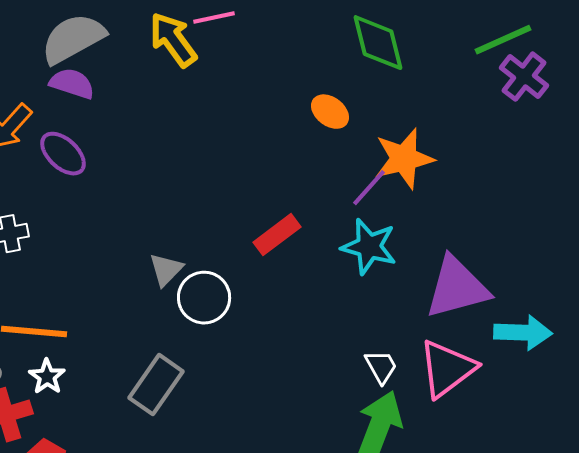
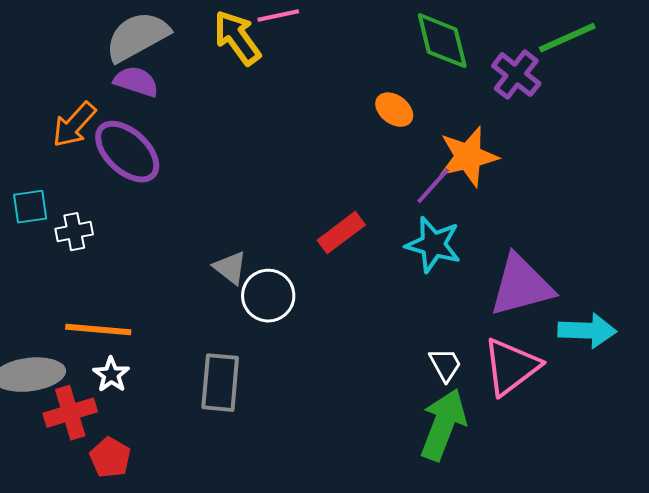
purple cross: (524, 77) -> (516, 75), moved
purple ellipse: (63, 154) -> (127, 152), size x1.4
gray triangle: (166, 270) -> (230, 268), turned -36
gray rectangle: (156, 385) -> (220, 383), turned -30

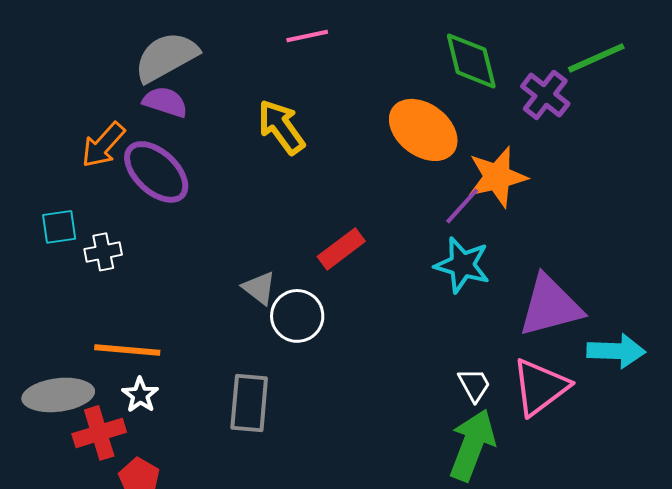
yellow arrow: (237, 38) -> (281, 127), moved
orange ellipse: (394, 110) -> (423, 130), size x1.8
red rectangle: (341, 233) -> (341, 249), moved

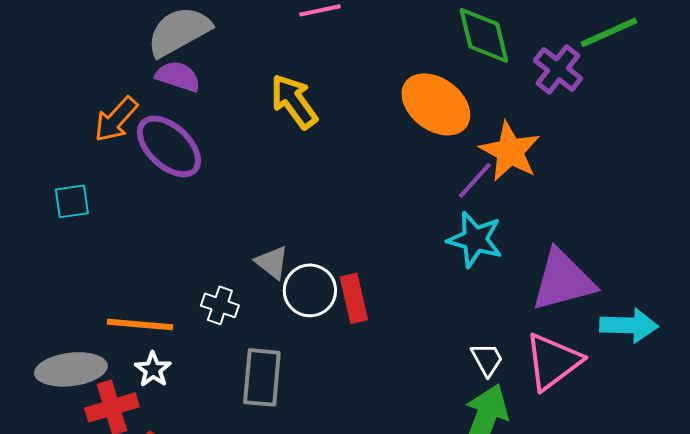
orange star: (497, 177) -> (510, 151), turned -30
red rectangle: (341, 249) -> (354, 298), moved, turned -66
white cross: (103, 252) -> (220, 305), moved, turned 30

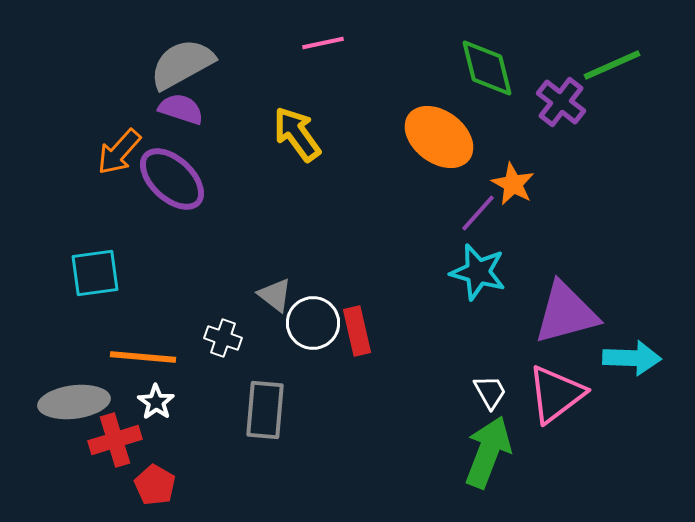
orange star: (510, 151) -> (513, 184), size x0.7
cyan square: (72, 201) -> (95, 273), moved, size x1.4

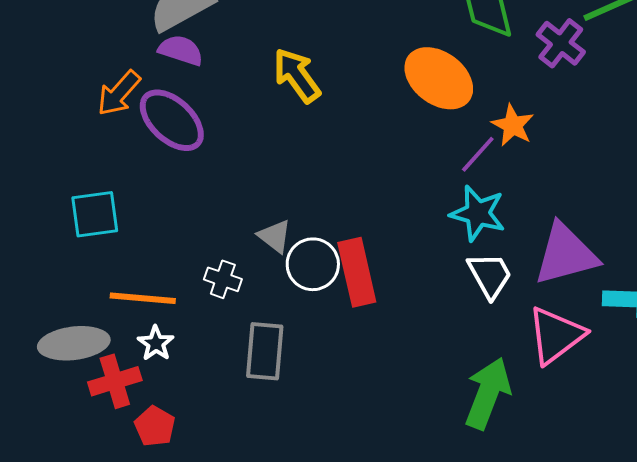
red rectangle: (357, 331) -> (357, 272), size x1.4
white trapezoid: (490, 392) -> (490, 275), moved, size x1.4

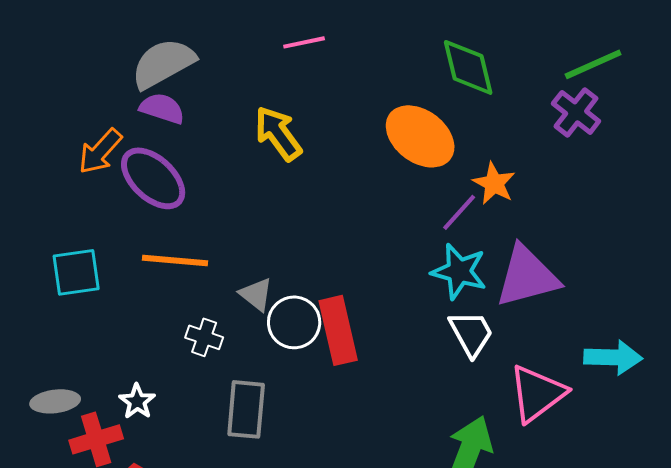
purple cross: (561, 43) -> (576, 112), moved
purple triangle: (566, 254) -> (527, 276), moved
orange line: (143, 298) -> (175, 260), moved
gray ellipse: (74, 343) -> (55, 401), size x0.7

